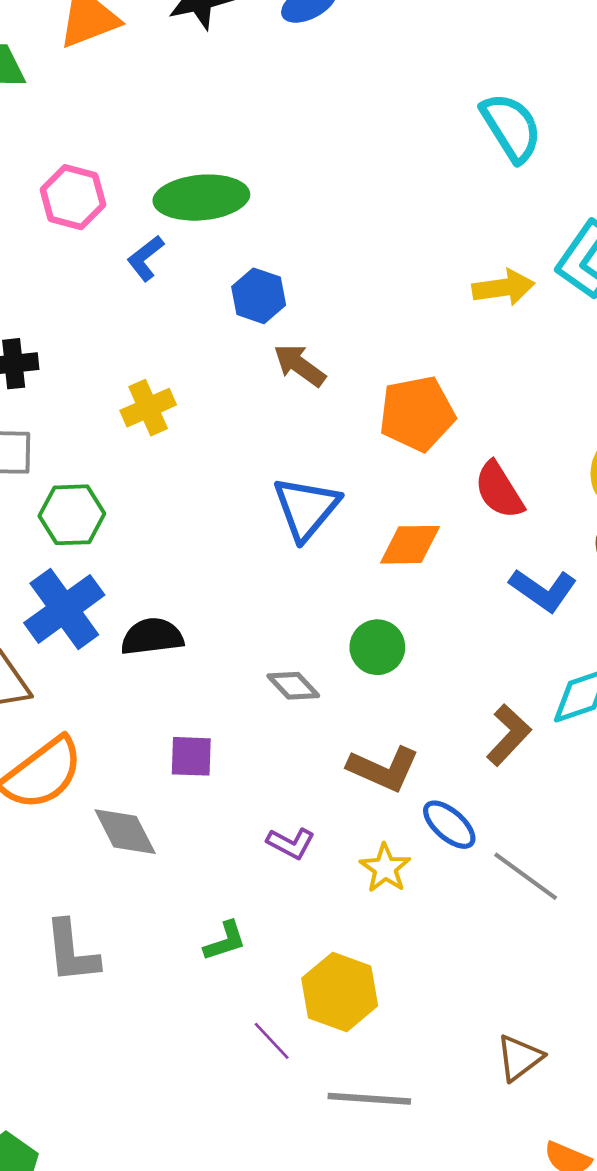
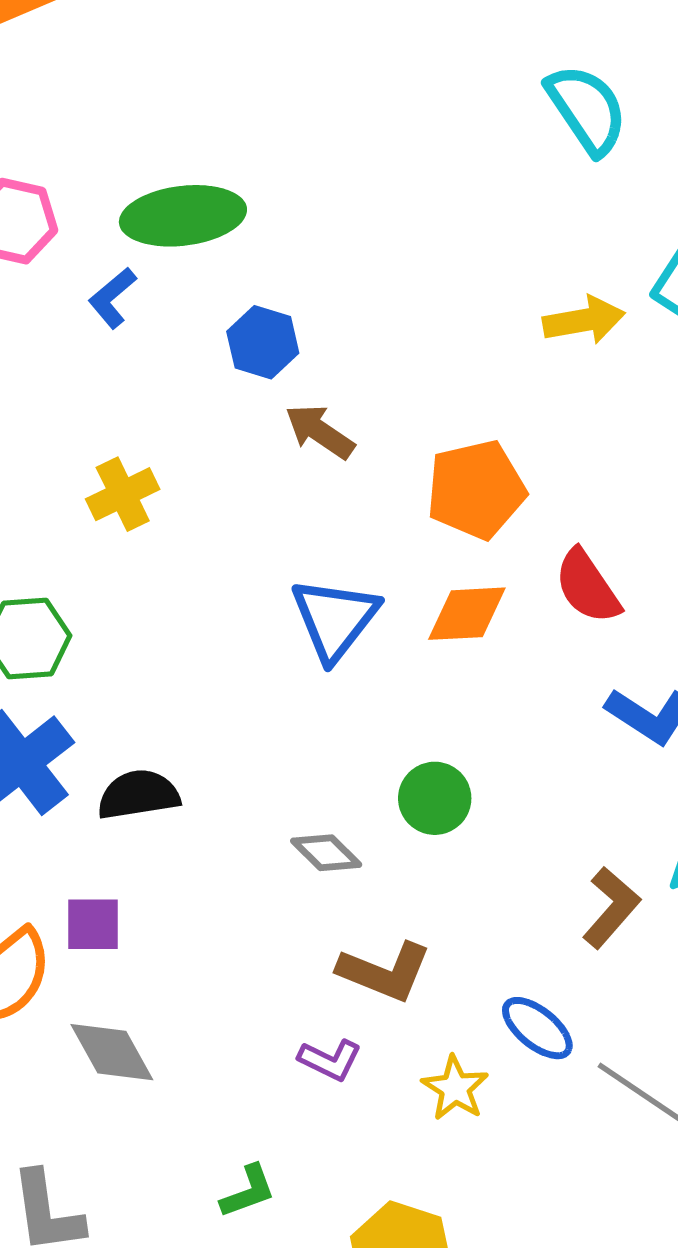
orange diamond: (410, 545) -> (467, 614), moved
purple square: (191, 756) -> (93, 924), moved
brown L-shape: (383, 769) -> (385, 972), moved

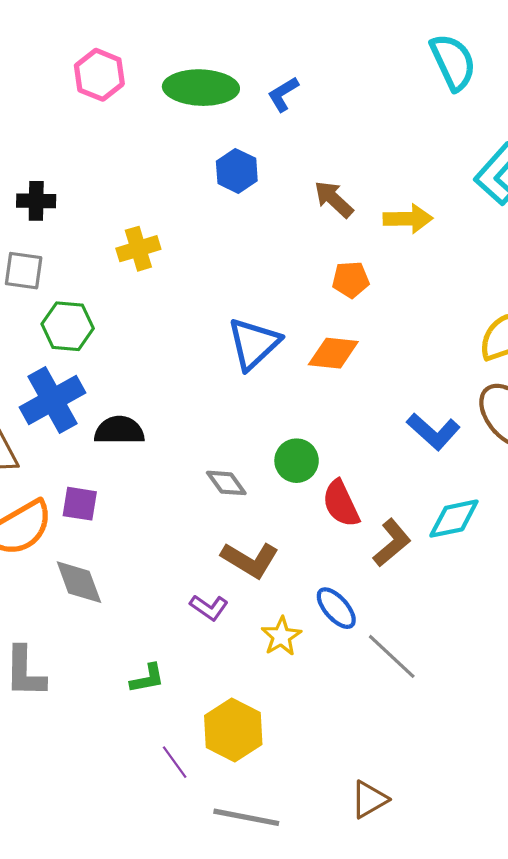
blue L-shape: (112, 298) -> (283, 94), moved
yellow arrow: (584, 320) -> (408, 219), moved
brown arrow: (320, 432) -> (334, 199), moved
orange pentagon: (476, 490) -> (351, 280), size x0.6
red semicircle: (587, 587) -> (341, 504), moved

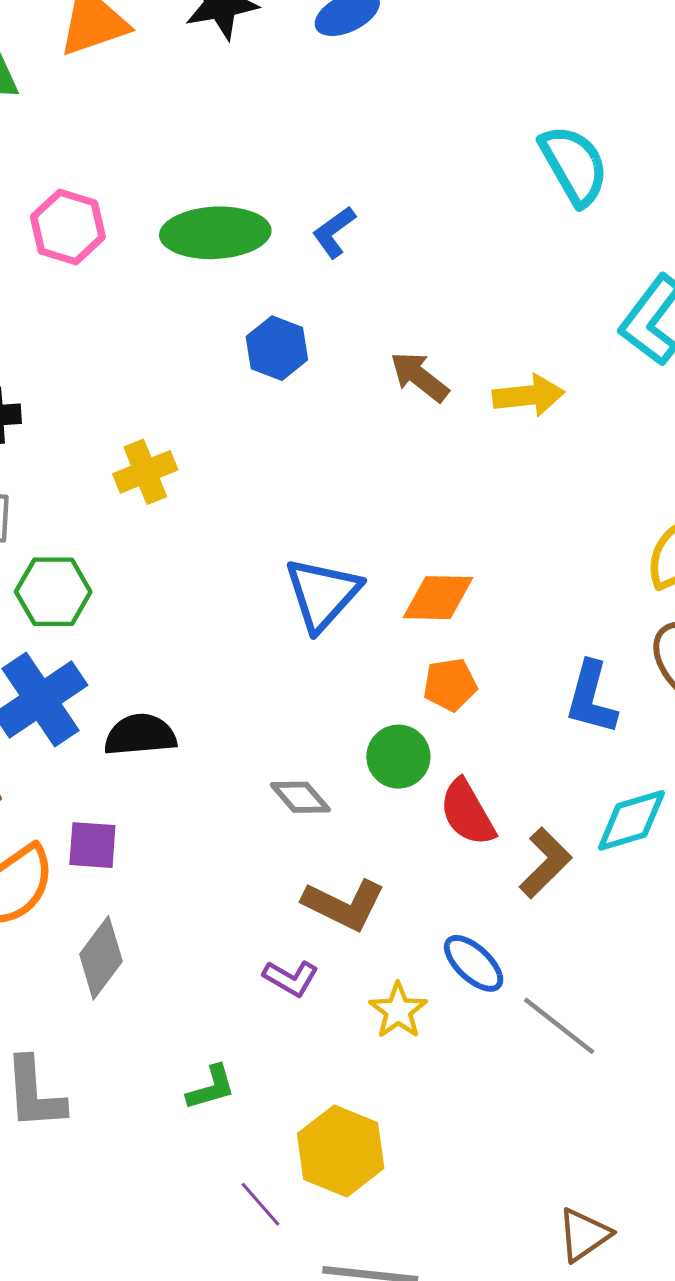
orange pentagon: (351, 280) -> (450, 685), moved
blue L-shape: (433, 432) -> (591, 698), turned 68
gray diamond: (79, 582) -> (101, 958), turned 62
brown triangle: (369, 799) -> (584, 1235), moved

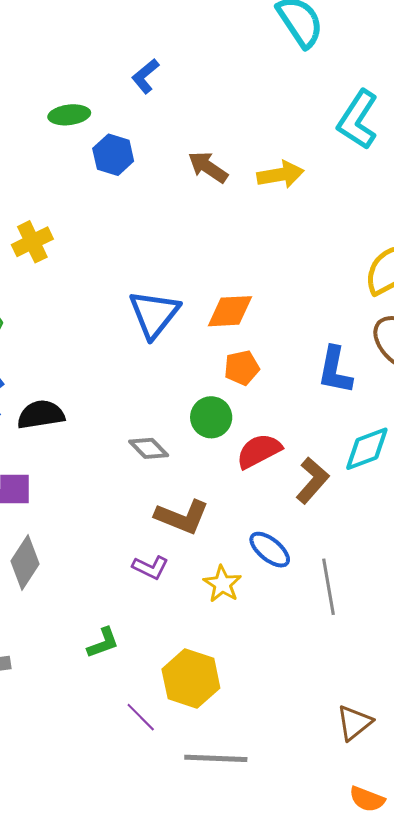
green ellipse: (215, 233) -> (69, 115), moved, size x0.6
red semicircle: (467, 813) -> (259, 451), turned 96
gray line: (559, 1026) -> (329, 587), turned 46

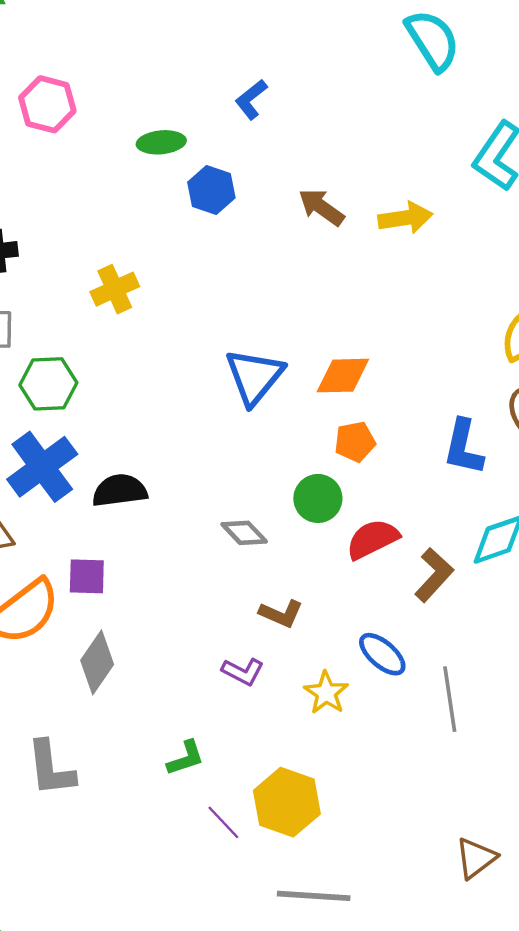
brown L-shape: (182, 517) -> (281, 614), size x0.7
purple line: (141, 717) -> (223, 822), moved

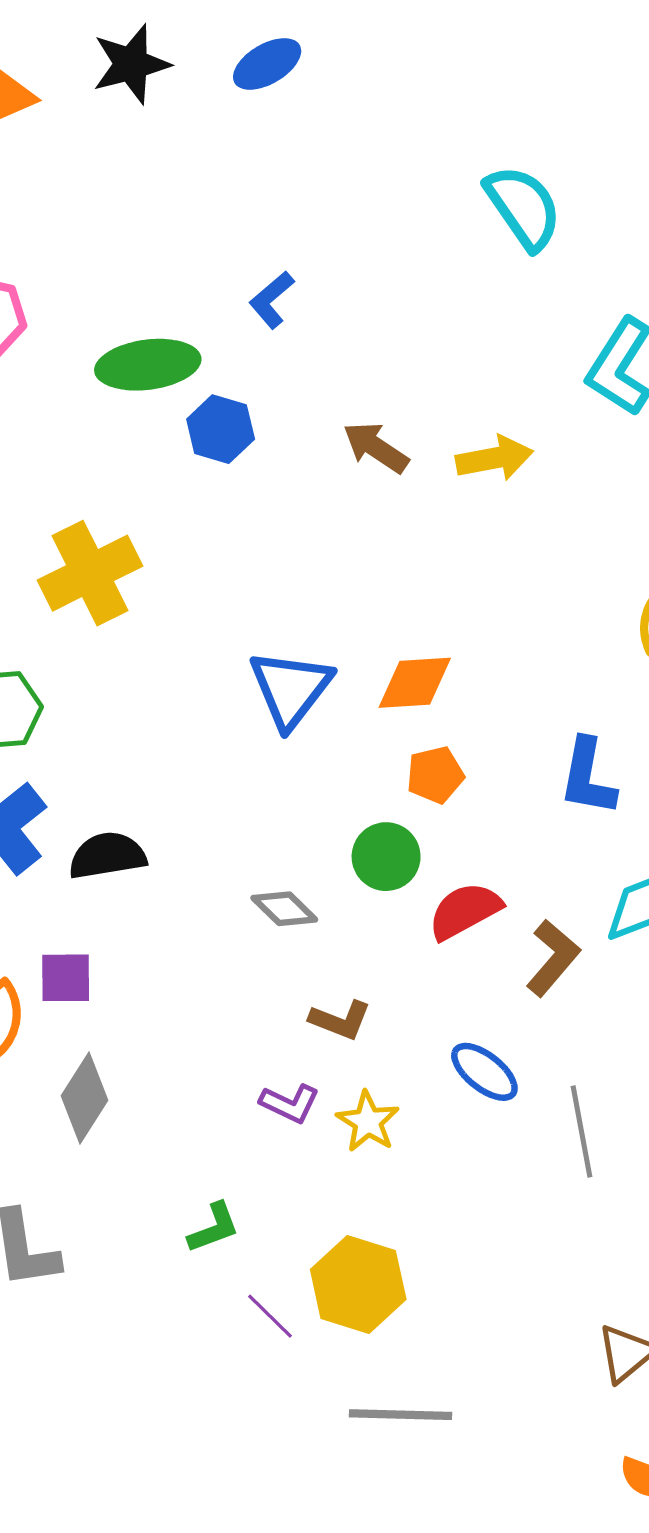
green ellipse: (161, 142) -> (148, 365), size x1.5
yellow cross: (115, 289) -> (90, 573), size x1.5
yellow star: (326, 693) -> (368, 1122), moved

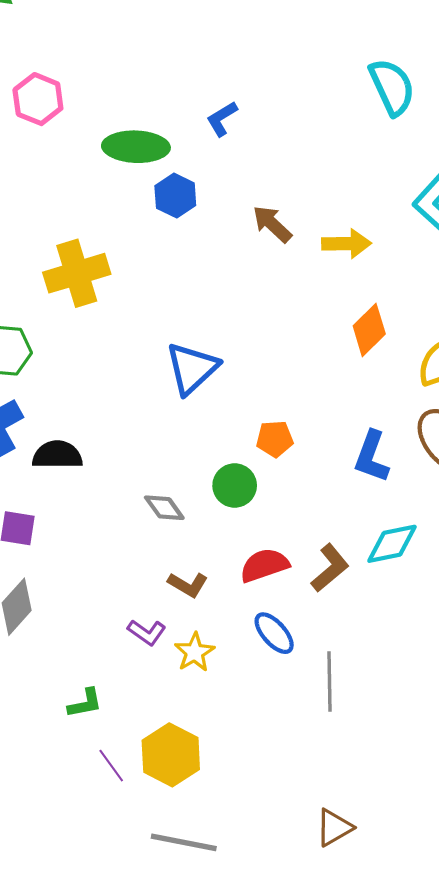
orange diamond: (415, 683) -> (369, 330), moved, turned -51
red semicircle: (465, 911) -> (264, 565), moved

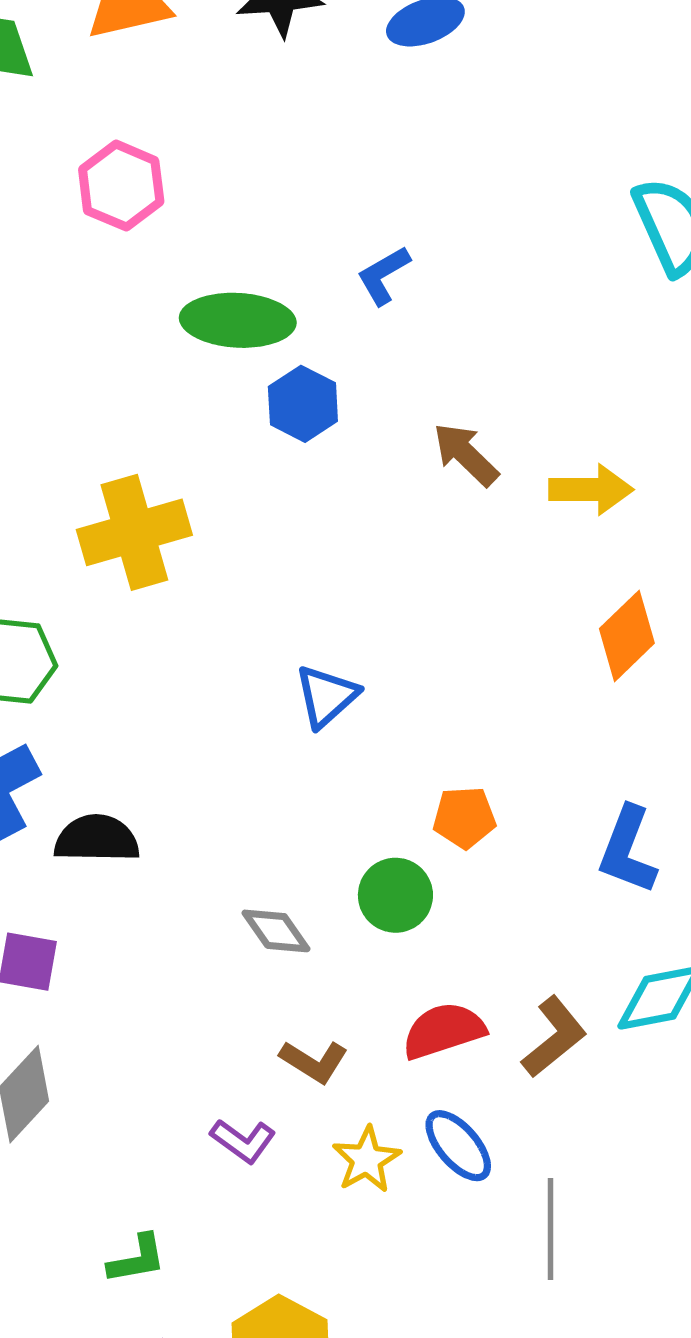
pink hexagon: (38, 99) -> (121, 186), moved
blue triangle: (192, 368) -> (326, 696), size x0.7
yellow star: (195, 652) -> (367, 1160), moved

